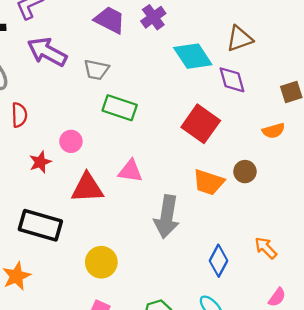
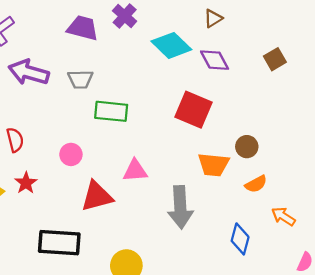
brown triangle: (240, 39) -> (213, 18), size x0.7
orange semicircle: (274, 131) -> (256, 184), moved
red star: (40, 162) -> (26, 183), moved

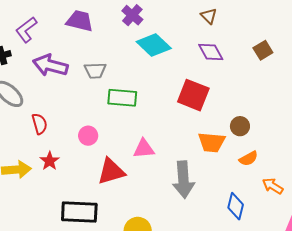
brown triangle: (213, 18) -> (209, 16), turned -42
purple trapezoid: (83, 28) -> (80, 21), moved
cyan diamond: (171, 45) -> (154, 45), moved

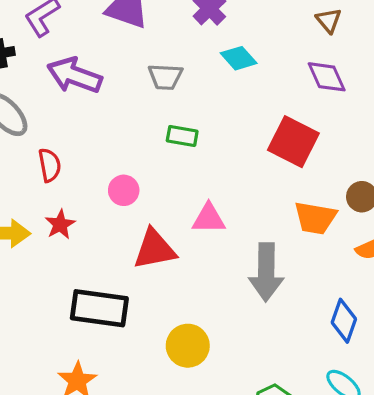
cyan diamond: (154, 45) -> (239, 58), size x0.7
gray trapezoid: (95, 71) -> (165, 77), moved
green rectangle: (122, 98) -> (182, 136), size x0.7

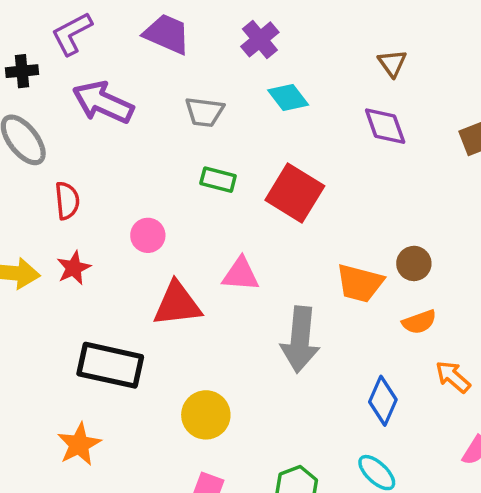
red square: (293, 142) -> (295, 193), moved

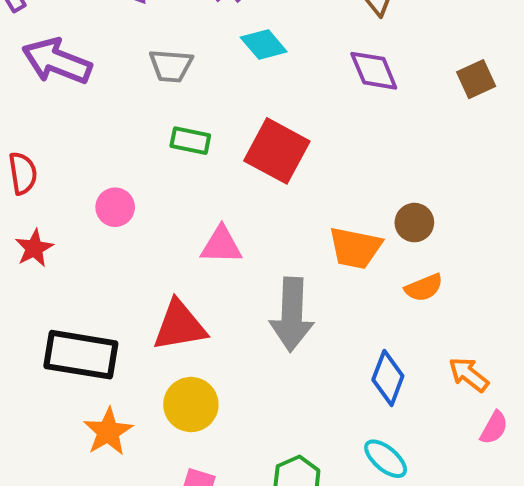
red triangle: (177, 304) -> (180, 326), moved
orange arrow: (453, 377) -> (469, 374), moved
orange star: (79, 444) -> (108, 432), moved

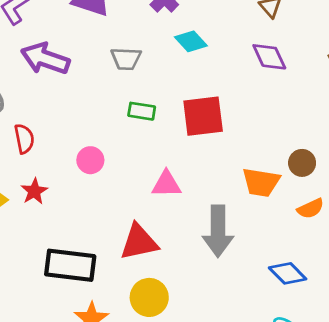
red square: (277, 151) -> (203, 116), turned -33
blue diamond: (388, 378) -> (288, 273), turned -63

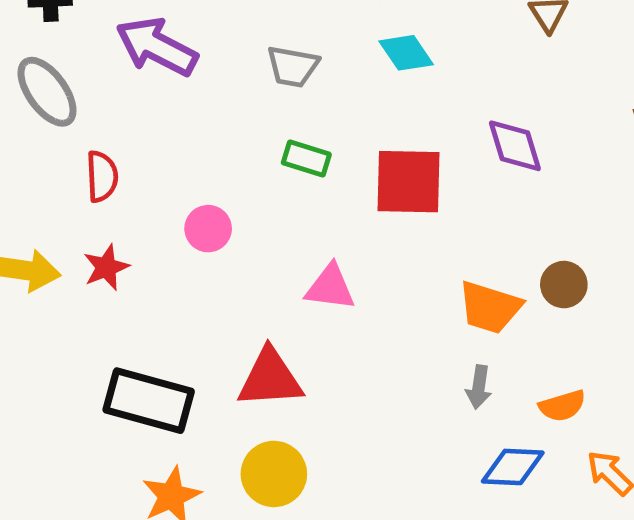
purple diamond: (269, 57) -> (515, 146), moved
orange semicircle: (311, 209) -> (562, 406), moved
gray arrow: (218, 231) -> (479, 387), moved, size x0.5
blue diamond: (288, 273) -> (513, 467), turned -51

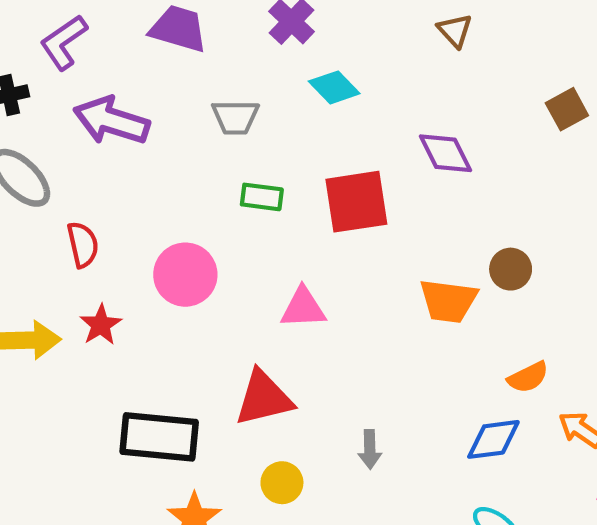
pink circle: (208, 229) -> (185, 275), size x1.5
gray arrow: (479, 387) -> (370, 449), moved
yellow circle: (274, 474) -> (282, 483), size x0.7

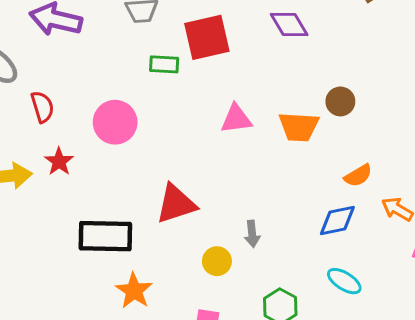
red square: (356, 202) -> (207, 37), moved
pink triangle: (303, 308) -> (236, 119), moved
yellow circle: (282, 483) -> (217, 261), moved

